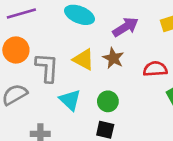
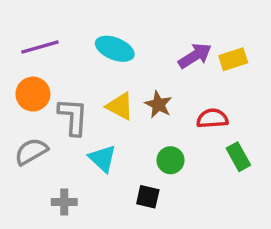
purple arrow: (125, 27) -> (195, 56), moved
green circle: (108, 101) -> (171, 160), moved

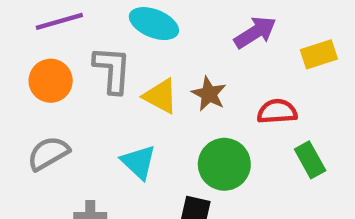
yellow rectangle: (233, 59) -> (319, 54), moved
gray L-shape: (73, 117) -> (112, 70), moved
green circle: (171, 160) -> (224, 164), size x1.5

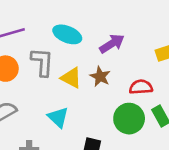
purple arrow: (255, 32) -> (112, 44), moved
green circle: (224, 164) -> (129, 119), moved

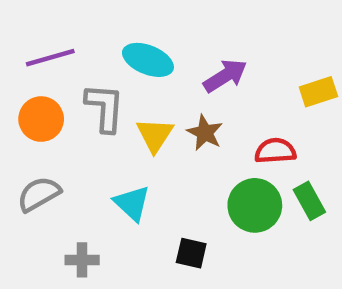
yellow triangle: (71, 78) -> (155, 135), turned 35

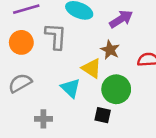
yellow triangle: (155, 135) -> (92, 68), moved, turned -30
green circle: (255, 205) -> (116, 89), moved

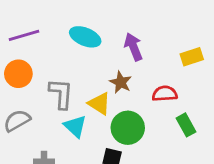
purple arrow: (121, 19) -> (133, 47), turned -80
gray L-shape: (56, 36) -> (61, 94), moved

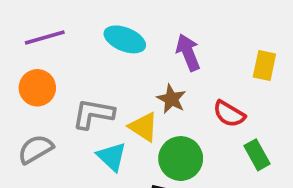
yellow rectangle: (192, 57) -> (264, 65), turned -60
gray L-shape: (61, 94) -> (93, 114), turned -84
red semicircle: (165, 94) -> (229, 114), turned -145

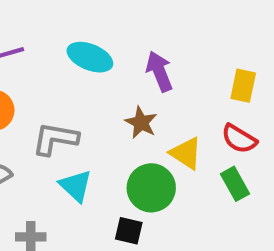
red semicircle: (229, 114) -> (239, 139), moved
yellow triangle: (143, 127) -> (186, 153), moved

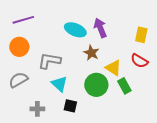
cyan ellipse: (90, 57) -> (75, 30), moved
green rectangle: (235, 184) -> (124, 86), moved
black square: (129, 231) -> (70, 106), moved

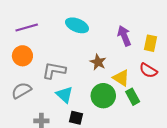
purple arrow: (100, 28) -> (124, 36), moved
cyan ellipse: (75, 30) -> (77, 25), moved

